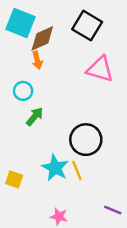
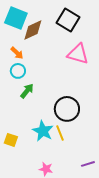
orange arrow: (37, 60) -> (17, 53), moved, turned -32
purple line: (113, 210) -> (88, 164), turned -40

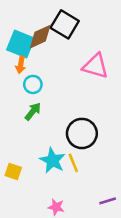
cyan square: (16, 18) -> (21, 44), moved
black square: (68, 20) -> (65, 24), moved
orange arrow: (17, 53) -> (21, 65), turned 56
cyan circle: (18, 71) -> (33, 84), moved

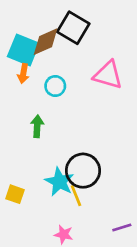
cyan circle: (33, 84) -> (55, 86), moved
green arrow: (33, 111) -> (37, 126), turned -36
black circle: (82, 133) -> (83, 171), moved
yellow line: (73, 163) -> (76, 196), moved

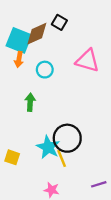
black square: (73, 28) -> (59, 22), size x0.6

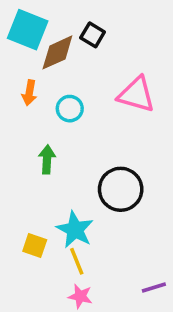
cyan square: (19, 40) -> (28, 30), moved
black circle: (67, 138) -> (121, 189), moved
yellow square: (12, 157) -> (35, 245), moved
yellow line: (62, 158) -> (77, 261), moved

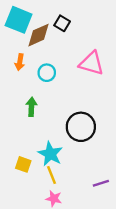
purple line: (154, 288) -> (101, 183), moved

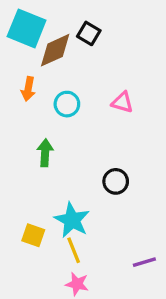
pink triangle: (91, 63) -> (122, 102), moved, size x0.6
black circle: (81, 127) -> (116, 181), size x0.6

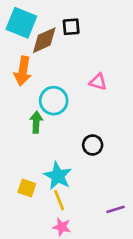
black square: (89, 33) -> (71, 27), turned -36
orange arrow: (28, 89) -> (23, 71), size x1.5
cyan circle: (67, 104) -> (54, 101), moved, size x1.4

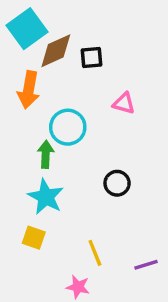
cyan square: (21, 23) -> (27, 29), turned 32
black square: (71, 27) -> (92, 57), moved
cyan star: (58, 176) -> (46, 197), moved
yellow line: (59, 200) -> (95, 253), moved

